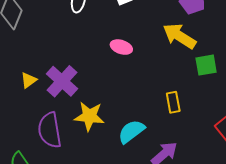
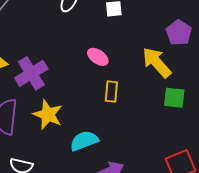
yellow rectangle: (173, 102) -> (111, 92), moved

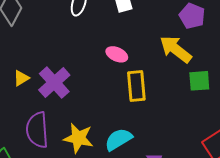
yellow rectangle: (111, 92) -> (136, 86), size x1.4
yellow star: (48, 115) -> (78, 138), moved

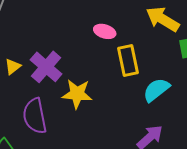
yellow star: (78, 138) -> (77, 94), moved
cyan semicircle: (118, 139) -> (156, 90), moved

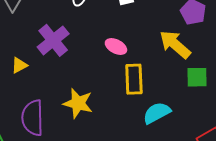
purple cross: (46, 67) -> (53, 40), moved

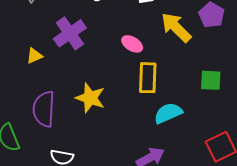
yellow arrow: (175, 44) -> (176, 27), moved

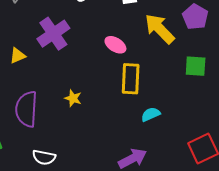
green square: (211, 80) -> (196, 66), moved
yellow star: (90, 98) -> (73, 98), size x0.6
cyan semicircle: (168, 113) -> (151, 114), size x0.7

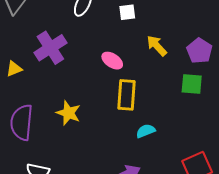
purple pentagon: (195, 17) -> (199, 51), moved
yellow arrow: (160, 29) -> (157, 46), size x0.7
yellow star: (73, 98) -> (68, 113), size x1.4

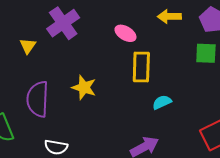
yellow arrow: (157, 46) -> (169, 17), turned -45
yellow triangle: (14, 69) -> (28, 46), turned -30

